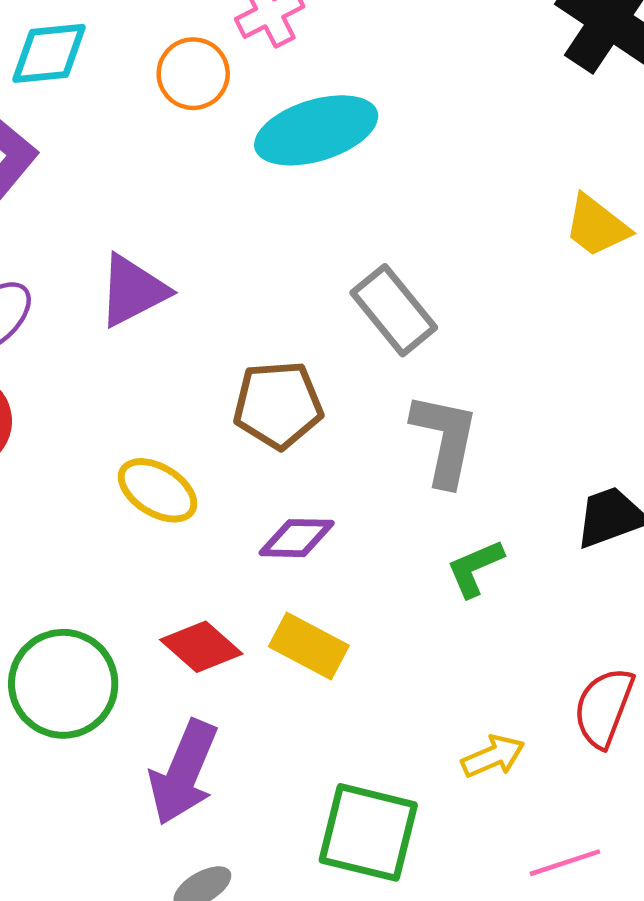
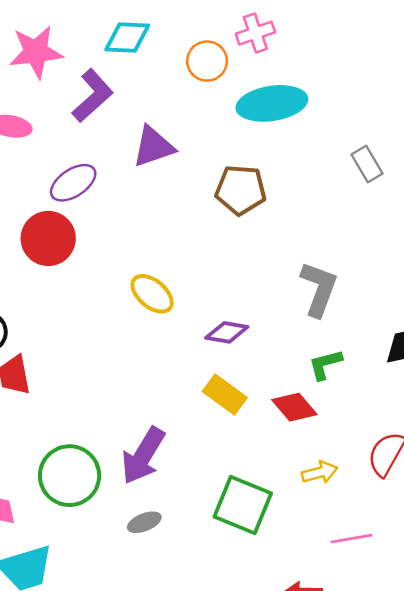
purple triangle: (133, 291) -> (153, 147), moved
gray rectangle: (394, 310) -> (367, 164), moved, size x0.7
brown pentagon: (278, 405) -> (241, 190), moved
red diamond: (201, 647) -> (294, 407), moved
green circle: (63, 684) -> (70, 476), moved

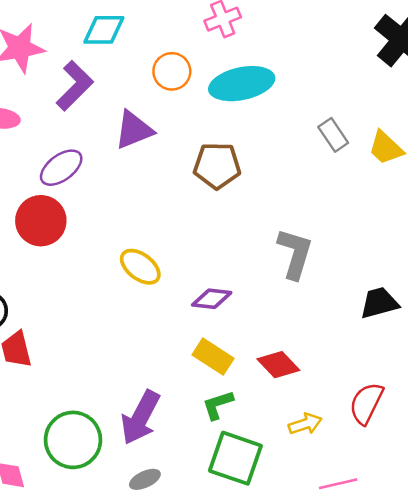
orange circle: (207, 61) -> (172, 71), moved
green L-shape: (325, 364) -> (218, 405), moved

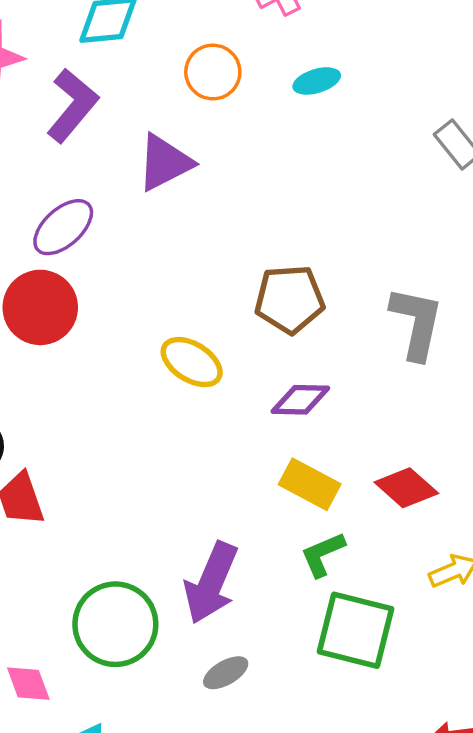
cyan ellipse: (242, 84) -> (317, 81), size x0.5
brown pentagon: (217, 166) -> (290, 299), moved

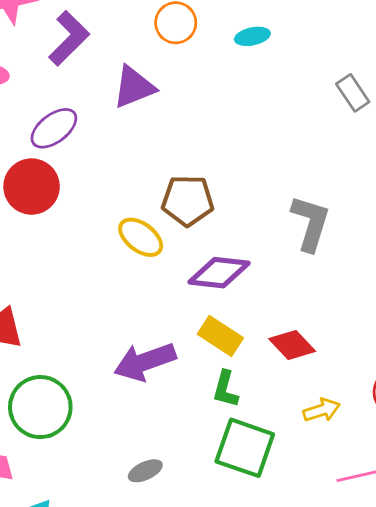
brown pentagon: (290, 299) -> (188, 201), moved
purple diamond: (300, 400) -> (219, 273), size x1.4
green L-shape: (323, 554) -> (225, 389), turned -57
purple arrow: (211, 583) -> (145, 362), moved, turned 42
green circle: (115, 624) -> (40, 407), moved

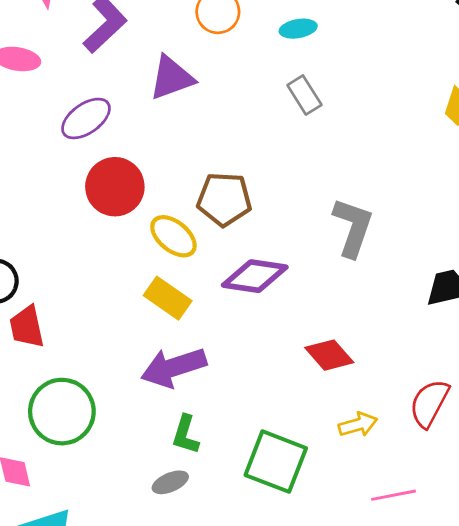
gray rectangle: (353, 93) -> (304, 95), moved
red circle: (32, 187) -> (115, 187), moved
yellow rectangle: (220, 336) -> (168, 298), moved
green L-shape: (225, 389) -> (185, 435), moved

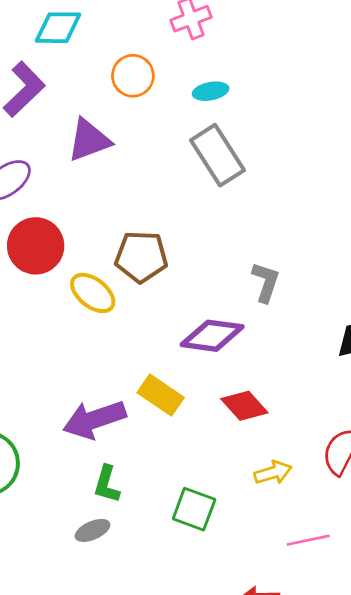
gray rectangle: (304, 95) -> (217, 155), size x1.6
gray L-shape: (353, 227) -> (266, 282), size x0.7
purple diamond: (255, 276) -> (212, 336), moved
yellow rectangle: (168, 298) -> (161, 395), moved
green square: (276, 462) -> (194, 509), size x0.7

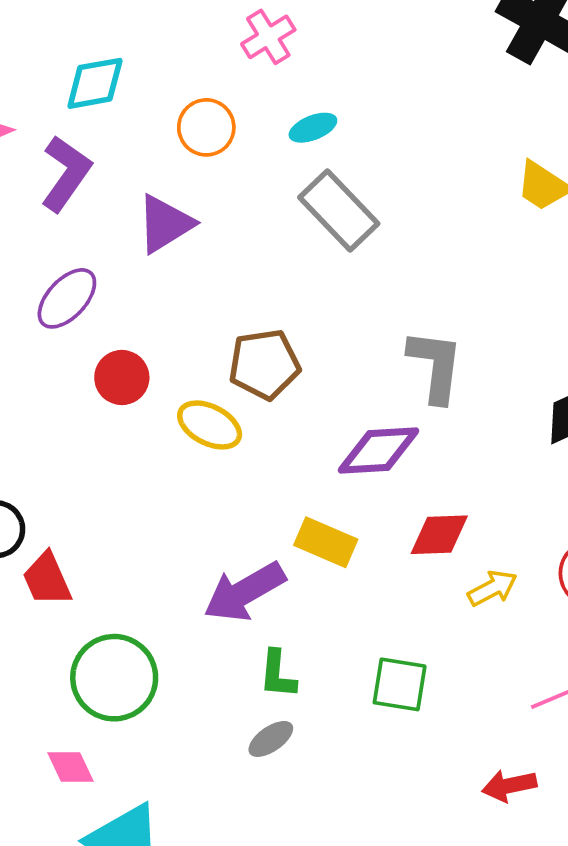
red circle: (36, 246) -> (122, 378), size x0.7
gray L-shape: (266, 282) -> (435, 366), size x1.4
red diamond: (244, 406) -> (439, 535), turned -39
yellow arrow: (273, 473) -> (492, 588), moved

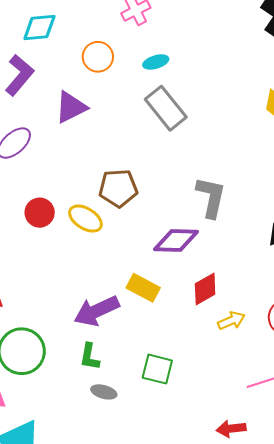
red circle: (122, 378) -> (40, 213), moved
red diamond: (439, 535) -> (205, 289), turned -32
green L-shape: (278, 674) -> (90, 357), moved
green square: (400, 684) -> (157, 369), moved
gray ellipse: (271, 739) -> (104, 392), turned 45

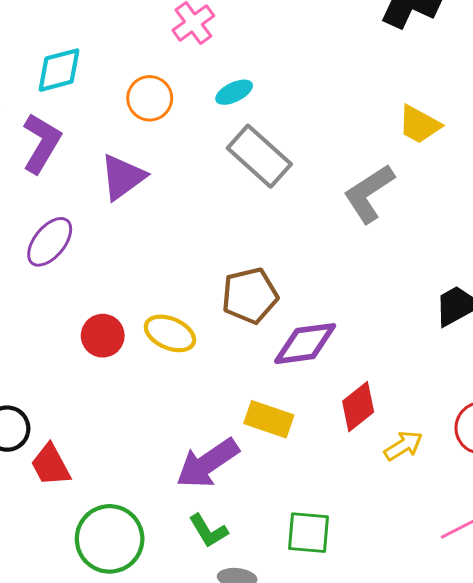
brown pentagon: (118, 188) -> (250, 296), moved
gray L-shape: (211, 197) -> (369, 193), moved, turned -126
green L-shape: (90, 357) -> (208, 531), turned -32

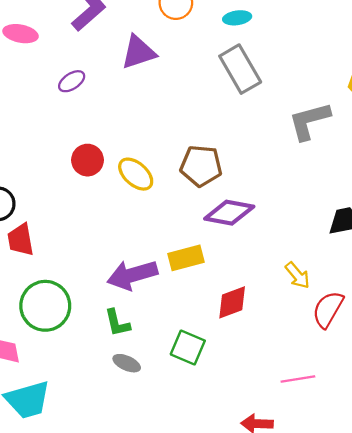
purple ellipse: (50, 242) -> (72, 81), size x0.7
red diamond: (358, 407) -> (232, 302), moved
yellow rectangle: (269, 419) -> (186, 258), turned -52
yellow arrow: (403, 446) -> (298, 275), moved, turned 64

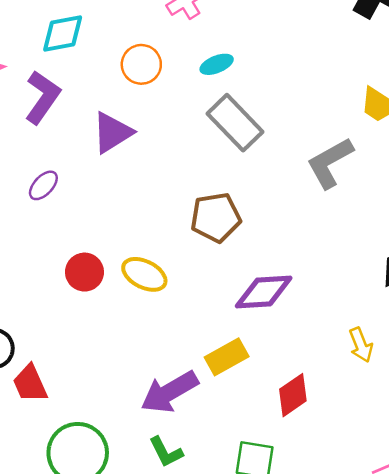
brown pentagon: (201, 166) -> (216, 217), moved
yellow arrow: (298, 275) -> (361, 345), turned 32

